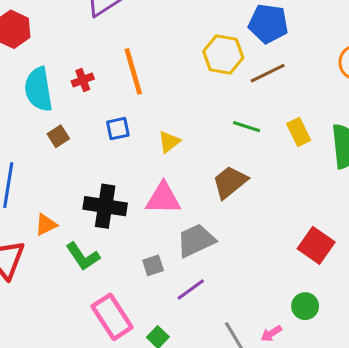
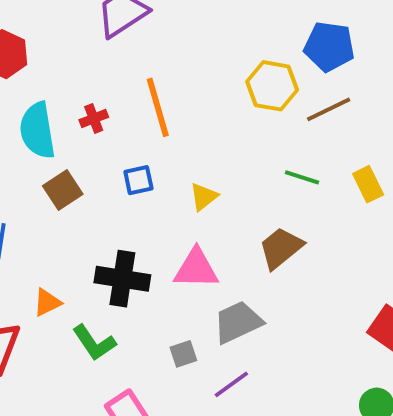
brown square: (58, 136) -> (63, 190), size x1.4

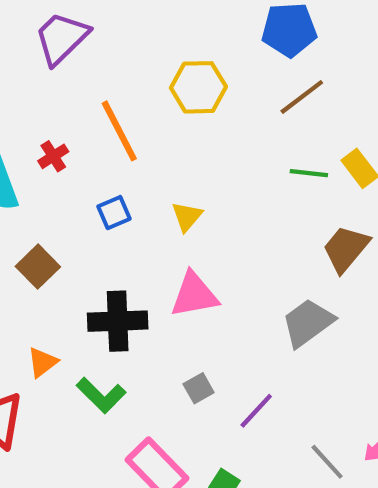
yellow hexagon: (272, 86) -> (198, 87), moved
green line: (302, 177) -> (309, 173), moved
brown square: (63, 190) -> (38, 267), moved
brown trapezoid: (281, 248) -> (346, 249), moved
gray trapezoid: (238, 322) -> (308, 323), moved

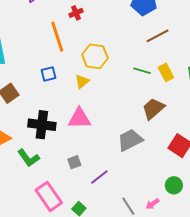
yellow hexagon: (198, 87) -> (95, 56), moved
brown line: (302, 97) -> (158, 36), moved
red cross: (53, 156) -> (76, 13), moved

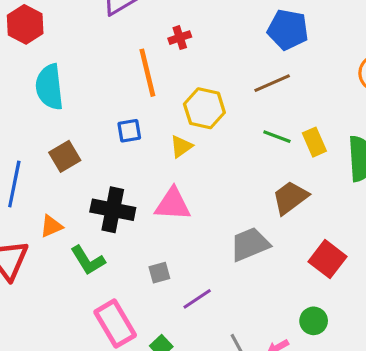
brown line: (158, 36) -> (272, 83), moved

